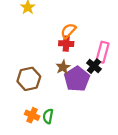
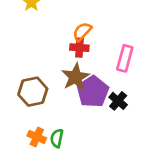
black cross: (94, 66) -> (118, 101), moved
brown star: (63, 67) -> (75, 77), size x1.5

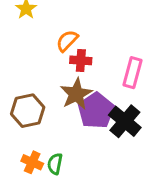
orange semicircle: (82, 32) -> (67, 41), moved
black cross: (118, 101) -> (125, 121), size x1.5

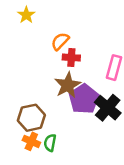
brown hexagon: (28, 111) -> (31, 118), moved

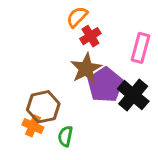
red cross: (71, 58) -> (90, 36), turned -36
orange cross: (31, 141) -> (33, 126), moved

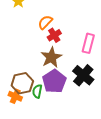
purple pentagon: (105, 85) -> (54, 81), moved
green semicircle: (65, 136) -> (37, 91), moved

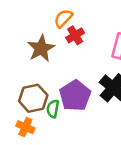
brown star: (51, 57) -> (41, 48), moved
orange cross: (15, 96) -> (25, 127), moved

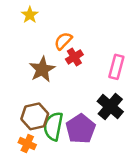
purple pentagon: (75, 96) -> (81, 129), moved
green semicircle: (53, 109) -> (53, 126), size x1.6

